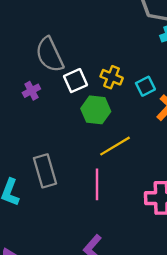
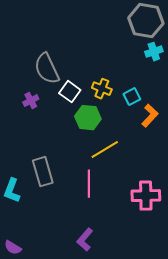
white square: (75, 81) -> (70, 92), turned -30

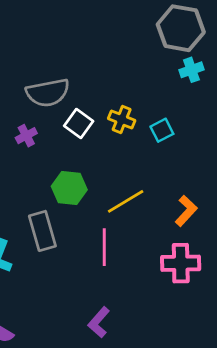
gray semicircle: (47, 69) -> (48, 93), turned -76
orange L-shape: (150, 116) -> (186, 211), moved
green hexagon: (88, 118) -> (69, 188), moved

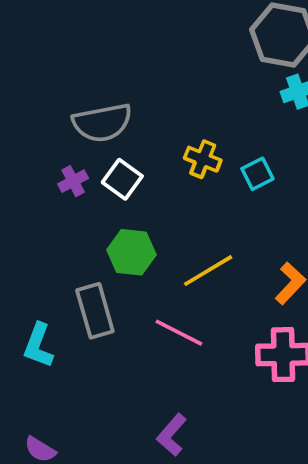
white square: (79, 124) -> (122, 179), moved
pink line: (104, 247) -> (179, 333), turned -63

